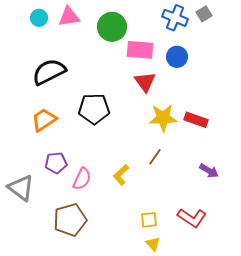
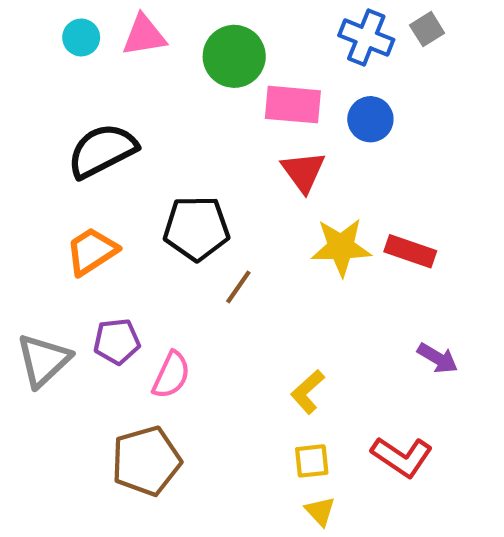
brown line: (155, 157) -> (238, 287), moved
yellow L-shape: (121, 175) -> (308, 392), moved
gray triangle: (21, 188) -> (43, 360), moved, turned 40

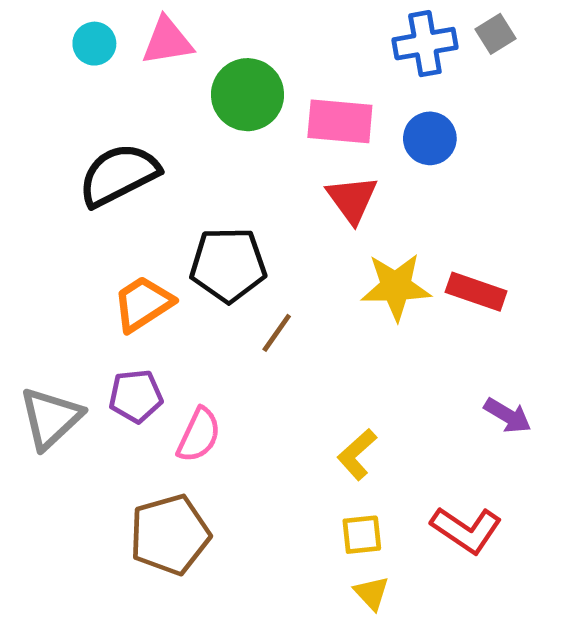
blue cross: (366, 37) -> (425, 44), turned -32
green circle: (234, 56) -> (248, 95), moved
orange trapezoid: (92, 251) -> (143, 304), moved

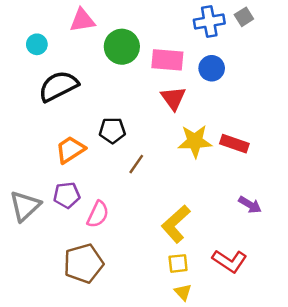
cyan circle: (94, 44) -> (37, 44), moved
black pentagon: (228, 265) -> (112, 130), size x0.7
yellow L-shape: (357, 454) -> (176, 224), size x1.5

